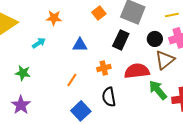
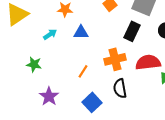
blue triangle: (80, 45) -> (81, 32), moved
orange cross: (104, 68) -> (115, 59), size x1.5
purple star: (21, 105) -> (49, 96), moved

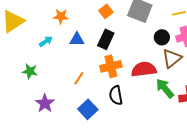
black rectangle: (132, 31) -> (106, 39), moved

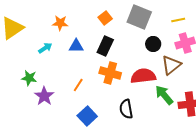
black circle: (162, 37) -> (153, 44), moved
orange cross: (111, 66) -> (110, 73), turned 30
black semicircle: (116, 95) -> (126, 109), moved
purple star: (45, 103) -> (44, 96), moved

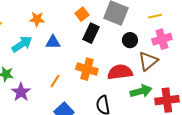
black rectangle: (105, 46) -> (91, 33), moved
cyan arrow: (45, 48) -> (22, 44), size x1.5
green arrow: (164, 95) -> (141, 91), turned 115

